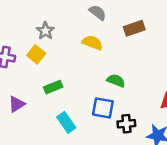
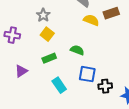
yellow semicircle: (92, 43) -> (91, 20), moved
yellow square: (36, 54) -> (47, 34), moved
green semicircle: (116, 81) -> (77, 50), moved

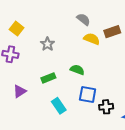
gray star: (43, 15) -> (47, 44), moved
yellow square: (47, 34) -> (17, 29), moved

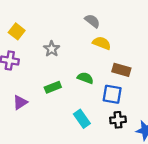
brown rectangle: (112, 32) -> (121, 70), moved, turned 35
blue square: (88, 94) -> (112, 94), moved
cyan rectangle: (59, 106) -> (82, 119), moved

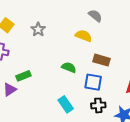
gray semicircle: (92, 21) -> (95, 16), moved
gray star: (52, 49) -> (38, 29), moved
green rectangle: (53, 87) -> (23, 76), moved

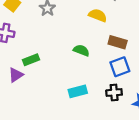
blue square: (93, 82) -> (120, 67), moved, turned -30
cyan rectangle: (66, 104) -> (78, 91), turned -70

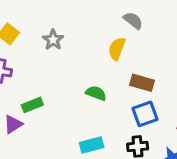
yellow semicircle: (98, 15) -> (117, 49), turned -90

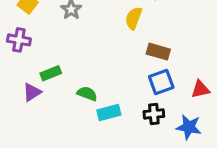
green semicircle: (96, 93) -> (87, 94), moved

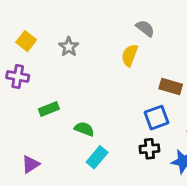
brown rectangle: (158, 52) -> (171, 86), moved
purple triangle: (32, 92) -> (30, 164), moved
cyan rectangle: (109, 113) -> (97, 157), moved, turned -35

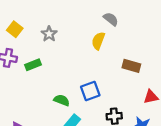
green rectangle: (49, 109) -> (33, 65), moved
blue square: (157, 118) -> (90, 91), moved

